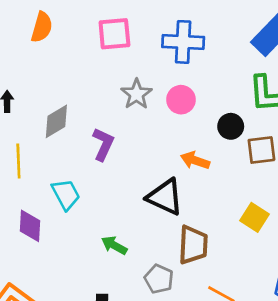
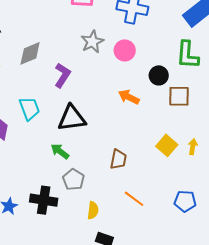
black triangle: (165, 197) -> (72, 118), moved, turned -40
brown trapezoid: (193, 245) -> (118, 159), size x0.7
gray pentagon: (159, 279) -> (73, 180), moved

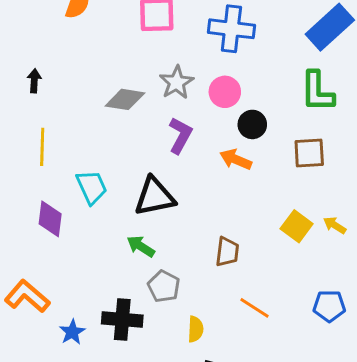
gray diamond: (30, 53) -> (125, 99), moved, turned 36
purple L-shape: (62, 75) -> (180, 135), moved
black circle: (159, 75) -> (252, 124), moved
yellow arrow: (193, 147) -> (335, 225), turned -63

